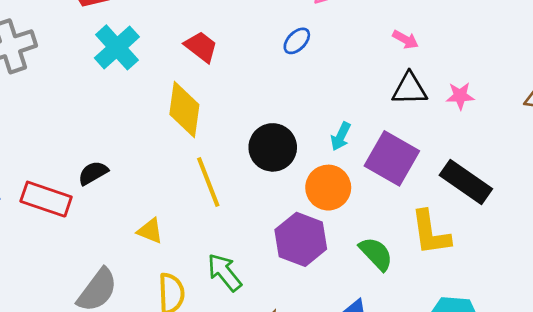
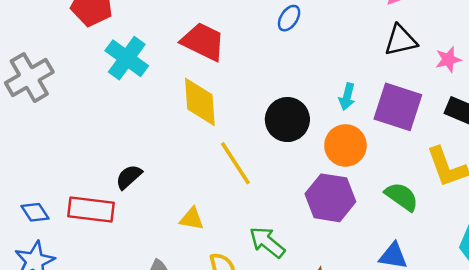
red trapezoid: (201, 47) -> (203, 42), size x1.4
pink star: (460, 96) -> (448, 59), moved

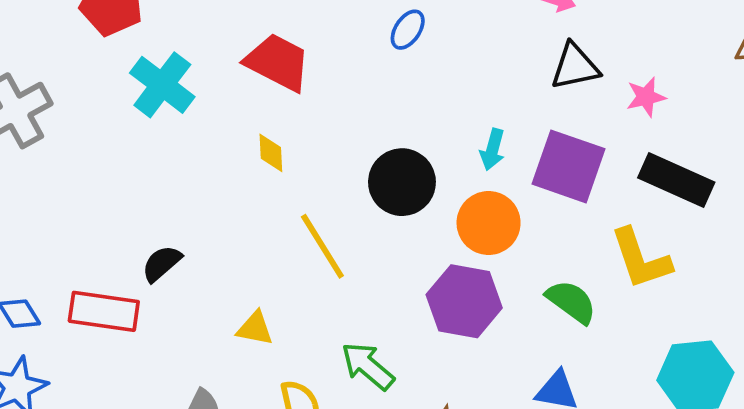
yellow diamond: (200, 102) -> (271, 153), size x0.5

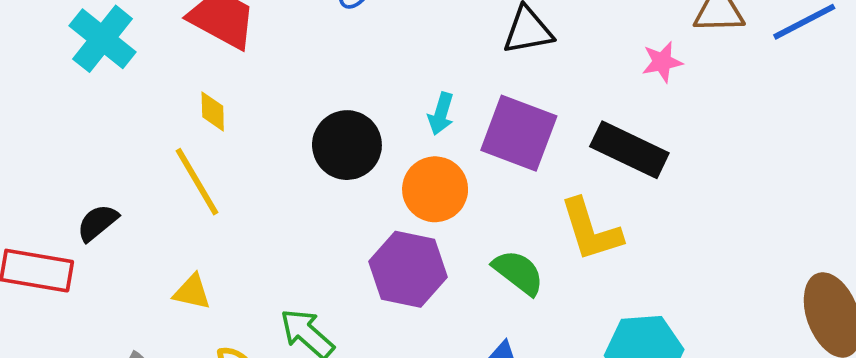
pink star: (646, 97) -> (662, 62), moved
yellow line: (322, 246) -> (197, 182), moved

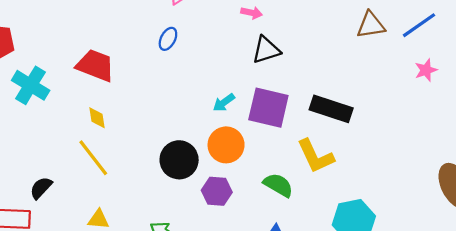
pink star: (662, 62) -> (426, 70), moved
cyan arrow: (441, 114) -> (224, 102), turned 45
black circle: (347, 145) -> (179, 160), moved
purple hexagon: (408, 269) -> (217, 191), size x0.7

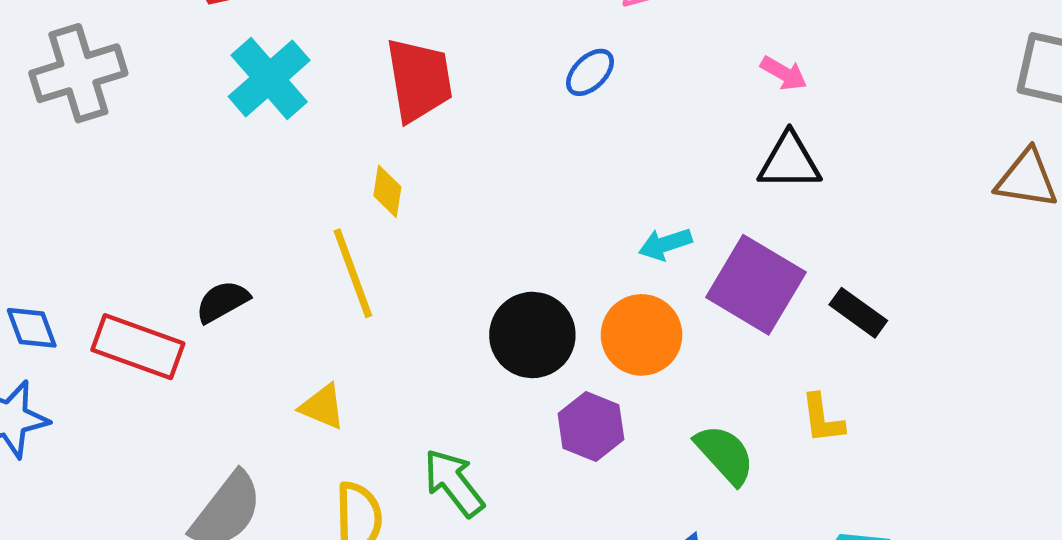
red trapezoid: (95, 65) -> (419, 80), turned 42
black rectangle: (331, 109) -> (858, 313), moved, size x0.6
yellow L-shape: (315, 156) -> (822, 419), size x0.6

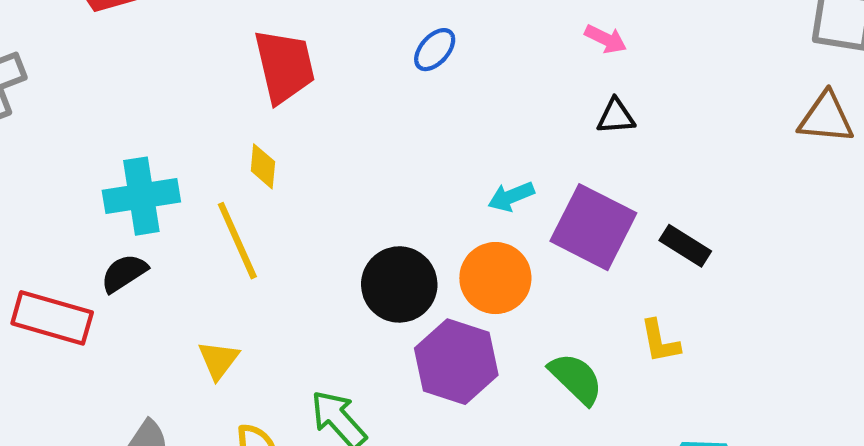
cyan cross: (269, 78) -> (141, 196), moved, turned 36
black triangle: (790, 161) -> (616, 116), size x0.7
yellow triangle: (322, 407) -> (218, 360), turned 48
purple hexagon: (591, 426) -> (456, 362), size x1.4

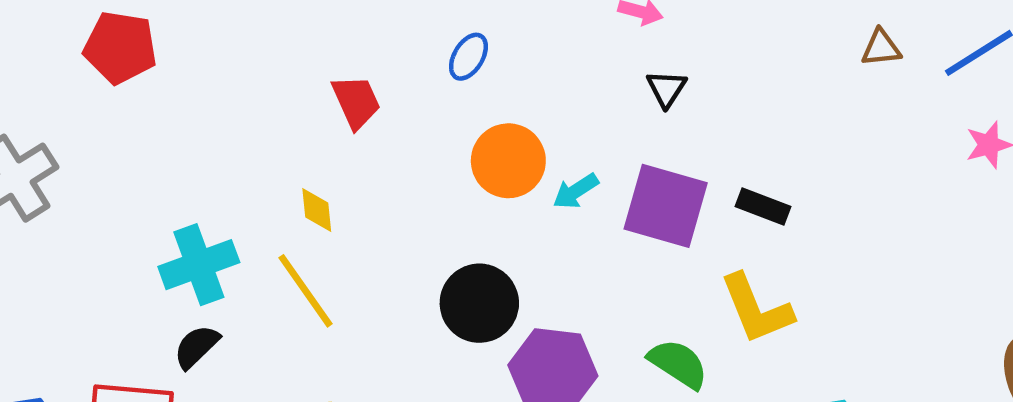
red trapezoid: (284, 66) -> (356, 102), moved, size x0.7
black triangle: (616, 116) -> (666, 89), turned -42
brown triangle: (826, 118) -> (881, 48), size x0.7
orange circle: (495, 278) -> (508, 161), moved
yellow L-shape: (660, 341) -> (756, 309), size x1.6

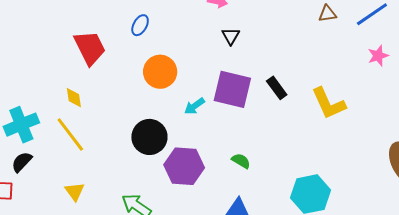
red trapezoid: (356, 102) -> (90, 48), size x1.4
cyan arrow: (576, 191) -> (194, 106), moved
black rectangle: (763, 207) -> (277, 88), turned 35
yellow L-shape: (756, 309) -> (329, 103), moved
green semicircle: (678, 364) -> (241, 161), size x0.7

